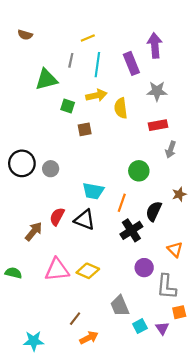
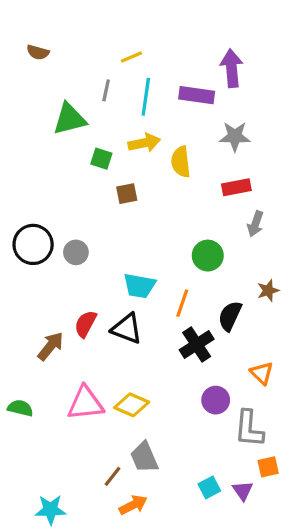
purple rectangle: (131, 63) -> (197, 95), turned -60
gray trapezoid: (120, 306) -> (144, 457), moved

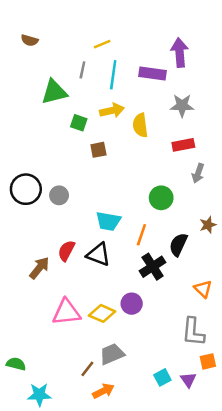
purple circle: (216, 400) -> (132, 304), moved
green semicircle: (20, 408) -> (16, 364), moved
gray trapezoid: (144, 457) -> (112, 354), turned 90

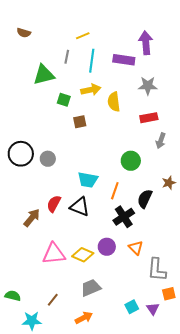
orange triangle: (203, 289) -> (136, 248), moved
brown line: (87, 369) -> (53, 300), moved

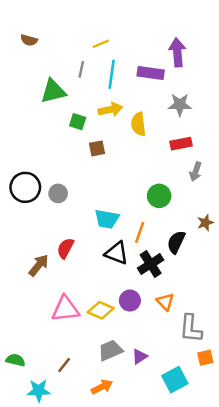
black triangle: (80, 207) -> (117, 253), moved
cyan square: (132, 307) -> (175, 380), moved, size x1.5
purple triangle: (153, 309) -> (140, 356), moved, turned 32

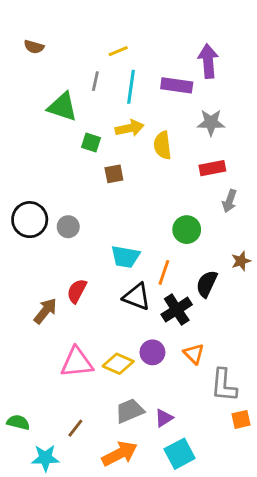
green triangle: (53, 91) -> (62, 107), turned 32
cyan square: (175, 380) -> (180, 454), moved
orange arrow: (102, 387) -> (120, 454), size x1.4

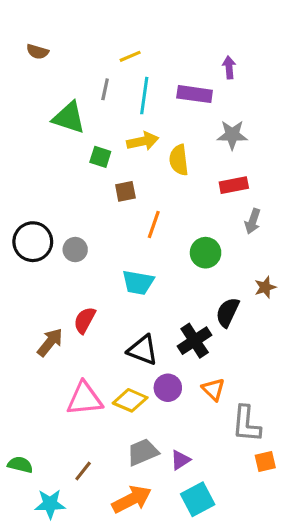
purple arrow: (208, 61) -> (229, 67), size x0.6
orange line: (164, 272) -> (154, 224), moved
black triangle: (137, 297) -> (143, 350), moved

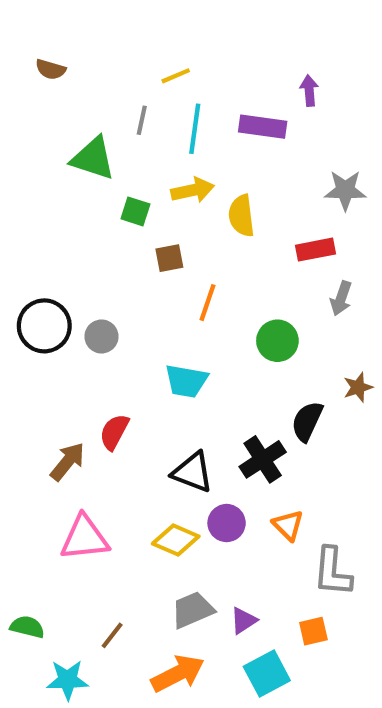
gray star: (232, 135) -> (345, 190), moved
pink triangle: (85, 399) -> (85, 538), moved
orange square: (265, 462) -> (313, 631), moved

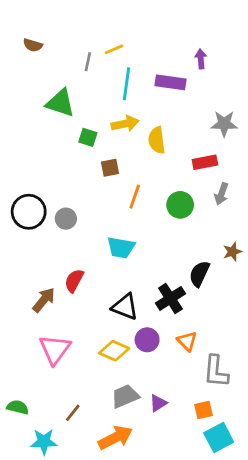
gray line: (142, 120) -> (88, 62), moved
green circle: (277, 341) -> (180, 205), moved
pink triangle: (85, 538) -> (55, 349), turned -48
cyan square: (267, 674) -> (219, 438), moved

